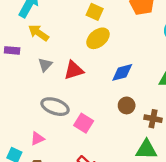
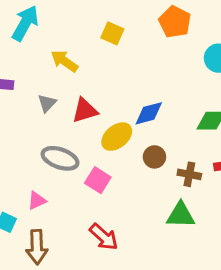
yellow arrow: (39, 33) -> (64, 61), moved
yellow ellipse: (98, 38) -> (117, 137), moved

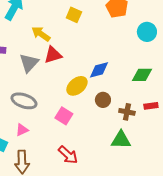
gray triangle: (47, 103) -> (29, 63), size x1.5
red triangle: (85, 110) -> (53, 55), moved
gray ellipse: (60, 158) -> (24, 101), moved

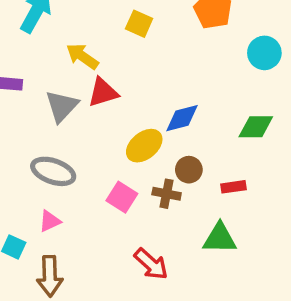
red rectangle: (151, 106) -> (233, 187), moved
brown cross: (127, 112) -> (167, 194), moved
red arrow: (68, 155) -> (151, 264), moved

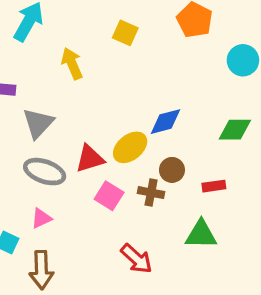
yellow arrow: (82, 56) -> (72, 64), turned 32
red triangle: (103, 92) -> (90, 159), moved
gray triangle: (62, 106) -> (38, 123), moved

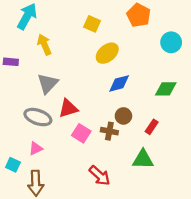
yellow arrow: (72, 64) -> (44, 44), moved
gray triangle: (38, 123) -> (48, 83), moved
yellow ellipse: (130, 147) -> (107, 53), moved
red rectangle: (214, 186) -> (152, 127), turned -48

